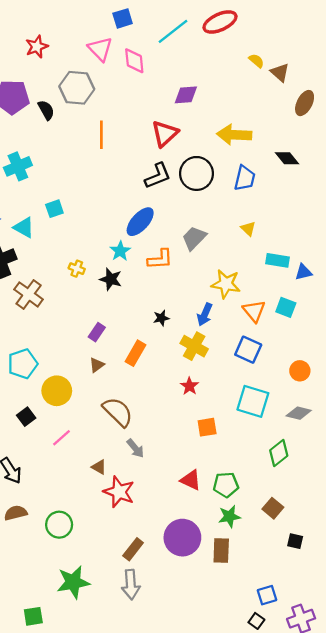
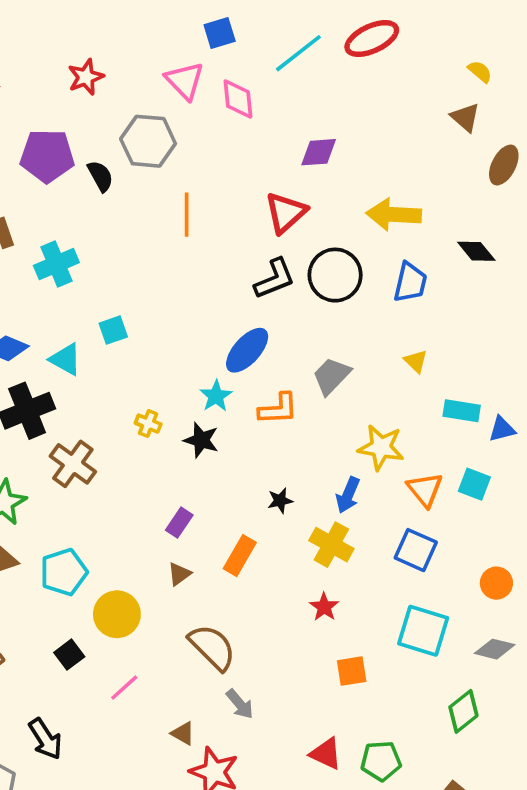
yellow semicircle: (256, 61) -> (480, 72), moved

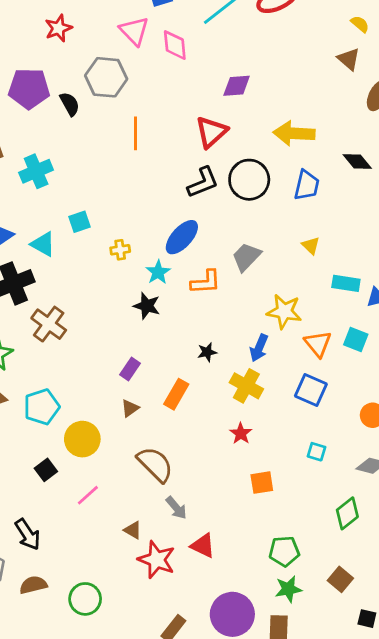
yellow cross: (148, 424) -> (120, 250), moved, turned -30
cyan square: (423, 631) -> (316, 452), size x0.5
red triangle: (326, 754) -> (203, 546), moved

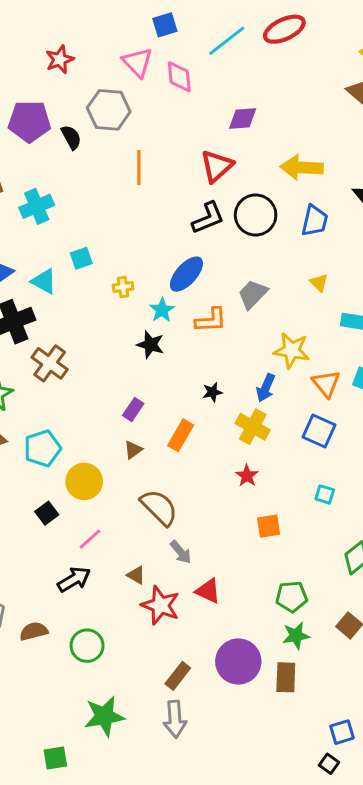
black arrow: (28, 534) -> (74, 579), moved, turned -88

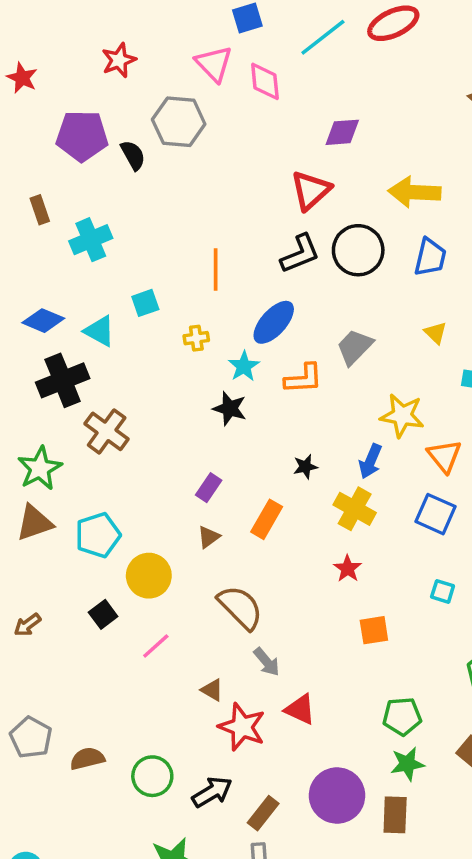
orange line: (139, 167) -> (216, 270), moved
black arrow: (74, 579) -> (212, 792), moved

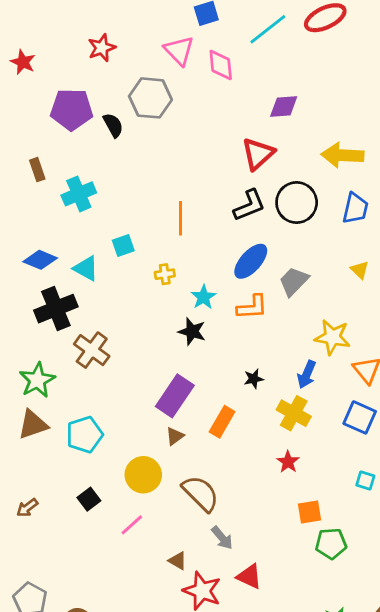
blue ellipse: (274, 322) -> (251, 261), moved
purple rectangle: (209, 488) -> (175, 396), size x1.8
yellow circle: (149, 576) -> (143, 475), moved
green pentagon: (402, 716) -> (331, 544), moved

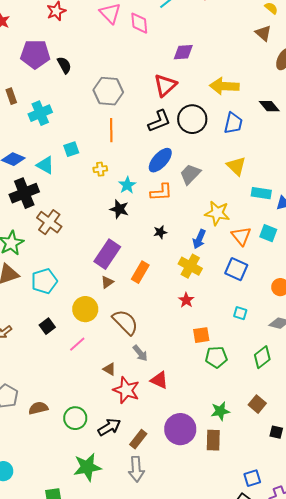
gray hexagon: (150, 98) -> (108, 91), moved
yellow triangle: (360, 270) -> (236, 166), size x1.5
black star: (254, 379) -> (160, 232), moved

